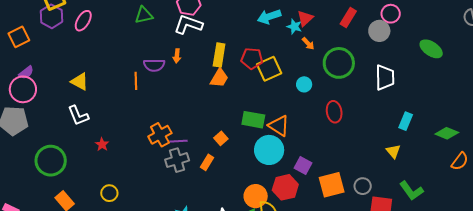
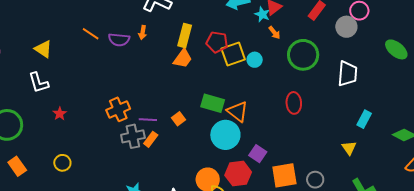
orange line: (136, 81) -> (91, 34), moved, turned -60
cyan circle: (304, 84) -> (255, 60), moved
purple line: (178, 141) -> (148, 120), moved
orange rectangle: (207, 162) -> (151, 139), moved

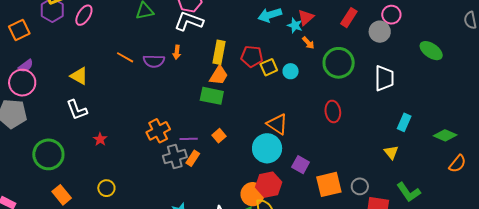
yellow square: (233, 54) -> (269, 67), size x0.7
green rectangle: (213, 103) -> (212, 96), moved
red hexagon: (238, 174) -> (269, 185), moved

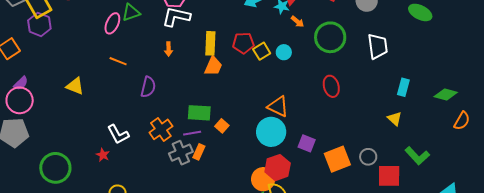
pink ellipse: (84, 15) -> (112, 23), moved
purple semicircle: (154, 61) -> (148, 87), moved, turned -70
green rectangle: (212, 96) -> (199, 113), moved
white L-shape: (77, 110) -> (118, 134), moved
red star: (100, 139) -> (103, 155), moved

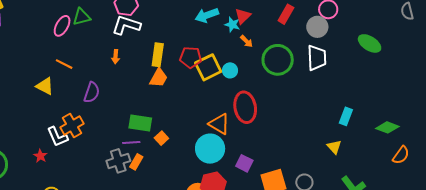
white trapezoid: (378, 46) -> (317, 58), moved
yellow square: (262, 51) -> (208, 67), size x1.5
yellow triangle: (75, 86) -> (45, 86), moved
red ellipse: (331, 86) -> (245, 107), moved, size x1.4
orange cross: (161, 129) -> (72, 126), moved

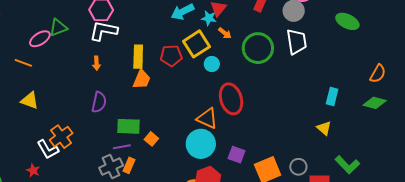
pink ellipse: (62, 26) -> (40, 39), turned 35
orange line: (64, 64) -> (23, 63), moved
yellow square: (208, 67) -> (197, 44), moved
purple semicircle: (92, 92) -> (99, 102), moved
orange semicircle: (401, 155) -> (378, 74), moved

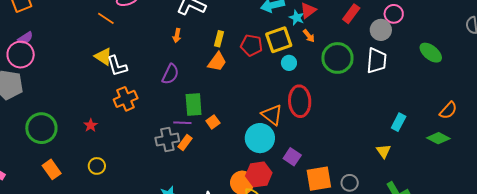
yellow rectangle: (138, 57) -> (219, 39), size x0.7
green rectangle: (129, 126) -> (194, 104), turned 70
white L-shape: (48, 149) -> (117, 66), moved

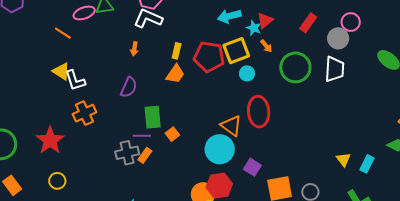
red pentagon: (251, 45) -> (209, 57), size x1.4
cyan rectangle: (399, 122) -> (367, 164), moved
red star: (91, 125) -> (50, 140), size x2.0

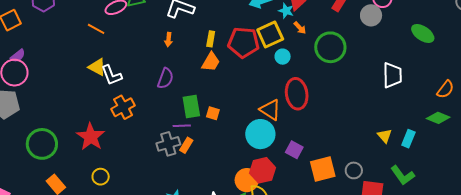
white trapezoid: (335, 69) -> (392, 75), moved
orange square: (172, 134) -> (213, 113), moved, turned -32

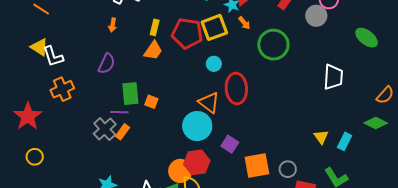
cyan circle: (283, 57) -> (214, 64), moved
gray cross: (168, 144) -> (105, 129), turned -30

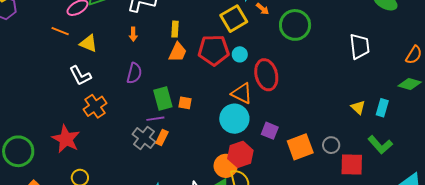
red pentagon: (187, 33) -> (214, 50), moved
yellow triangle: (39, 47) -> (88, 43), moved

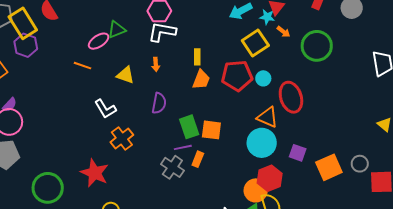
yellow triangle: (88, 43) -> (126, 75), moved
orange square: (185, 103) -> (211, 130), size x1.5
orange rectangle: (162, 137) -> (198, 159), moved

